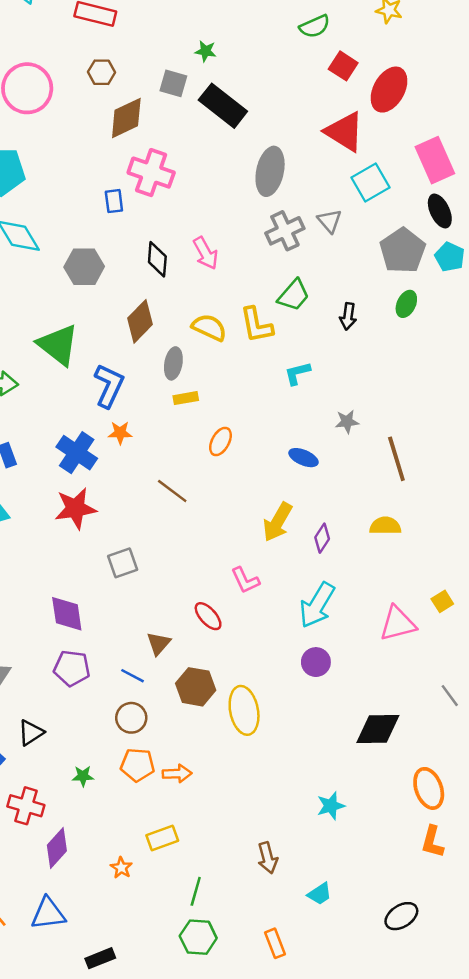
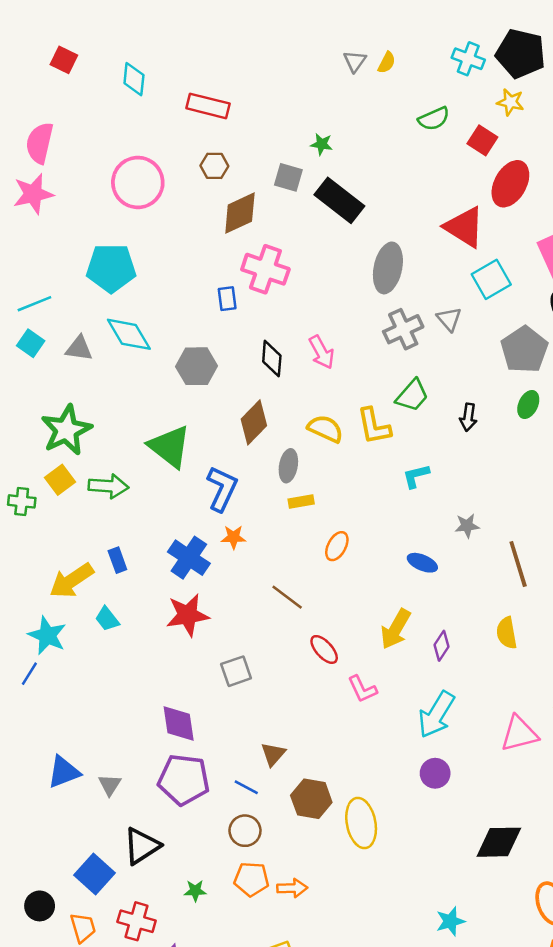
red square: (343, 66) -> (482, 140), moved
yellow semicircle: (385, 526) -> (507, 633), turned -100
red ellipse: (208, 616) -> (324, 649), moved
purple pentagon: (72, 668) -> (184, 780), size x1.4
black triangle: (31, 733) -> (142, 846), size x1.4

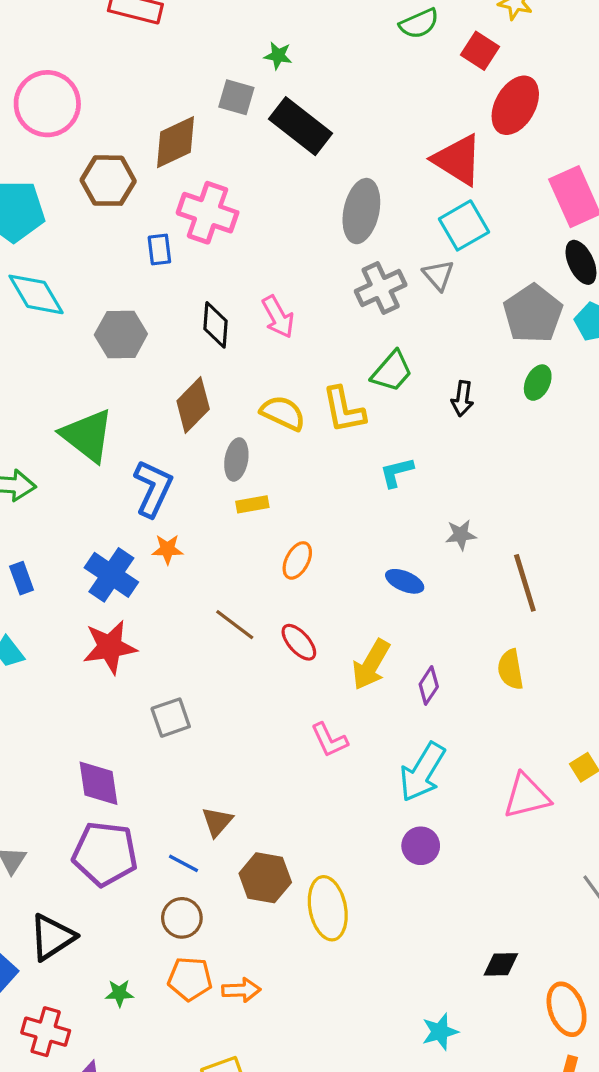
brown hexagon: (214, 166) -> (108, 181), moved, size x1.5
cyan square: (491, 279) -> (464, 225), moved
red ellipse: (324, 649) -> (299, 642), moved
black diamond: (499, 842) -> (501, 964), moved, size x0.6

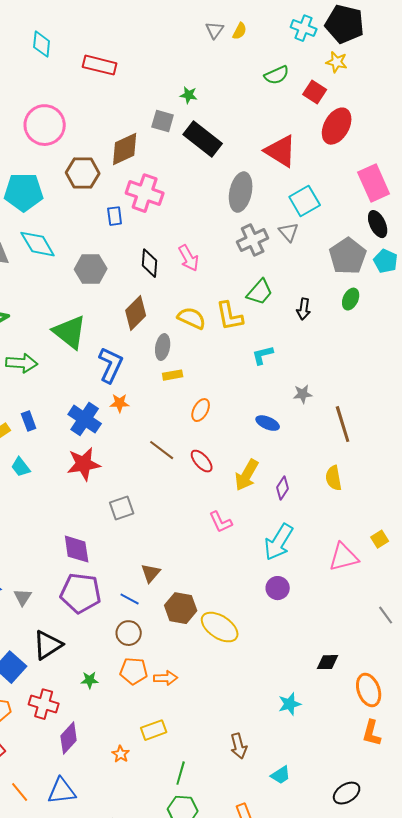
red triangle: (458, 160) -> (281, 151), moved
yellow ellipse: (328, 908) -> (220, 627), turned -45

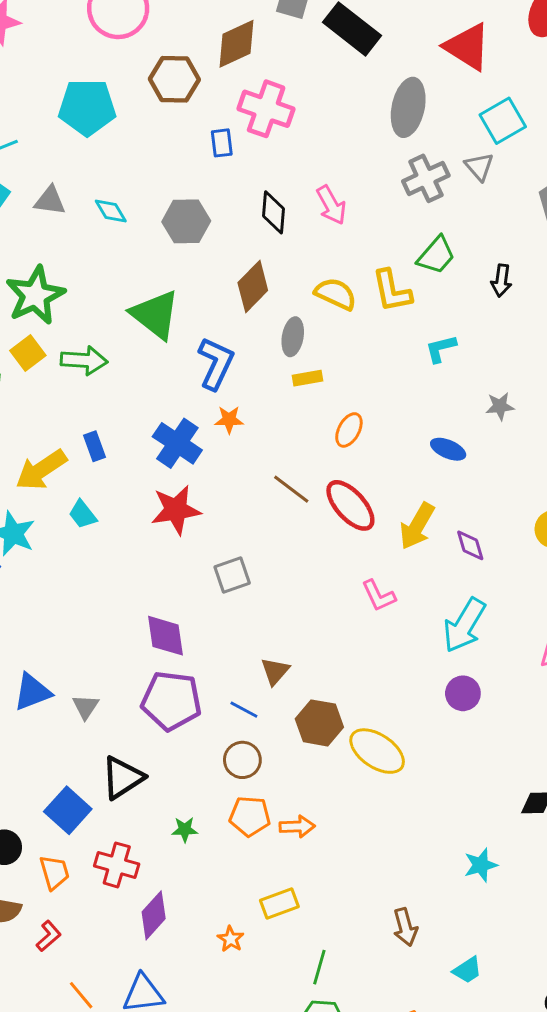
cyan diamond: (38, 244) -> (111, 211), moved, size x0.6
red ellipse: (202, 461) -> (350, 505), size x1.5
purple diamond: (283, 488) -> (470, 545), turned -50

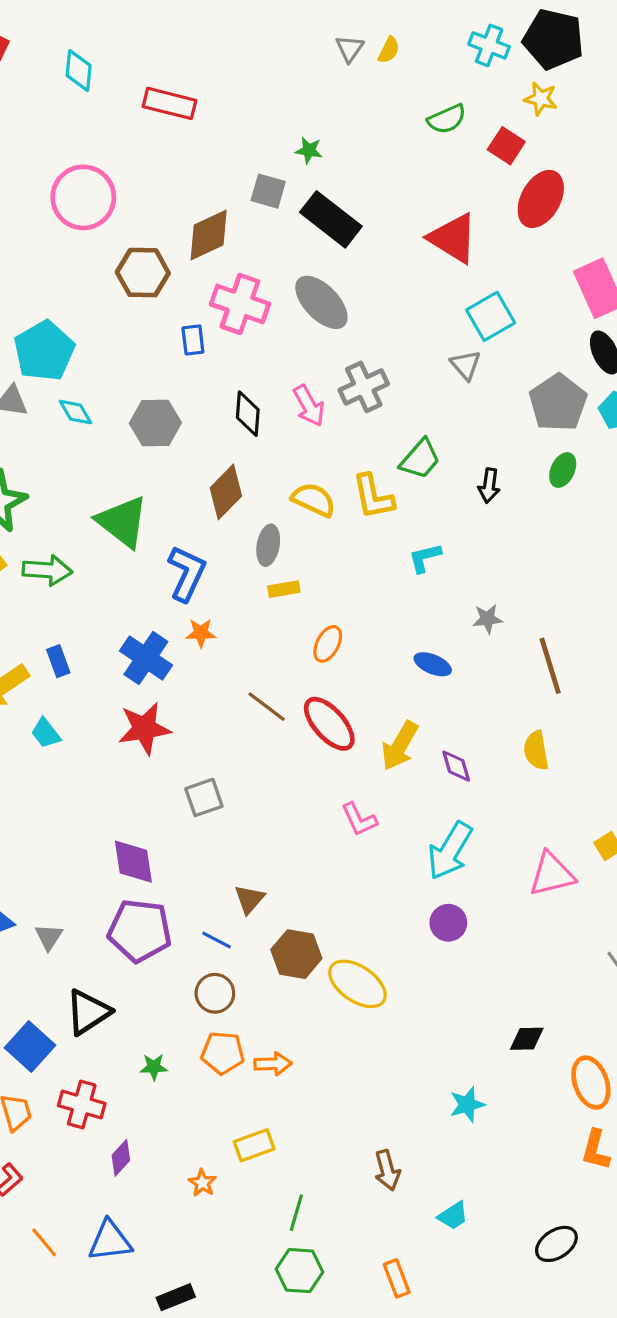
cyan pentagon: (87, 107) -> (44, 351), moved, turned -30
gray ellipse: (408, 107) -> (321, 302), moved, turned -56
gray cross: (426, 178) -> (364, 387), moved
purple diamond: (154, 915) -> (121, 1158), size x0.7

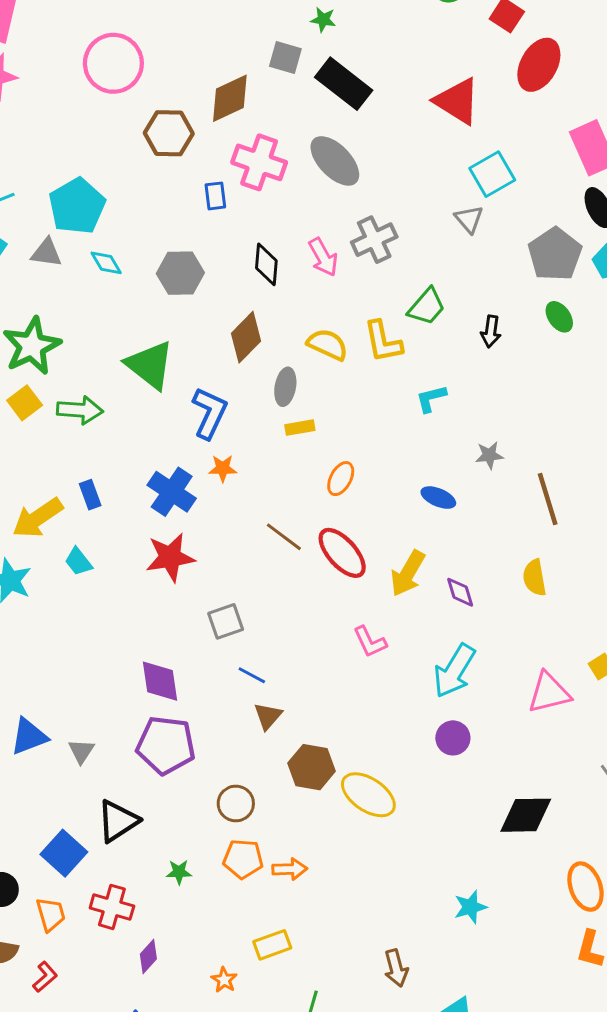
green ellipse: (563, 470) -> (559, 317), turned -60
blue line: (216, 940) -> (252, 675), moved
black diamond: (527, 1039) -> (526, 815), moved, size x1.6

